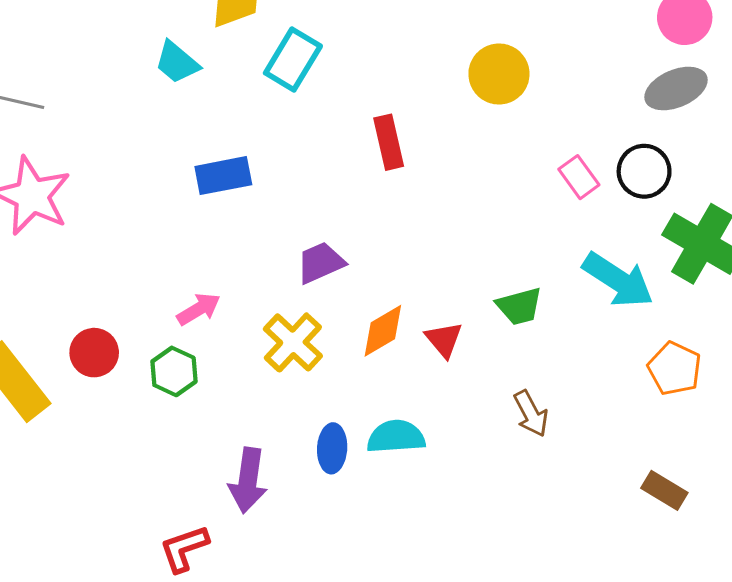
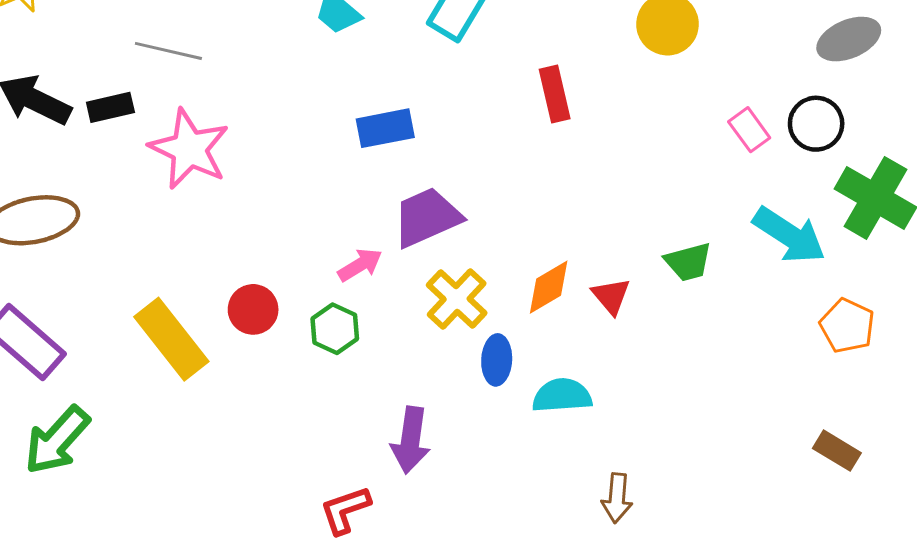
purple trapezoid: (321, 263) -> (427, 217), moved, size x1.4
brown arrow: (531, 414) -> (617, 498), moved, turned 33
blue ellipse: (332, 448) -> (497, 360), moved

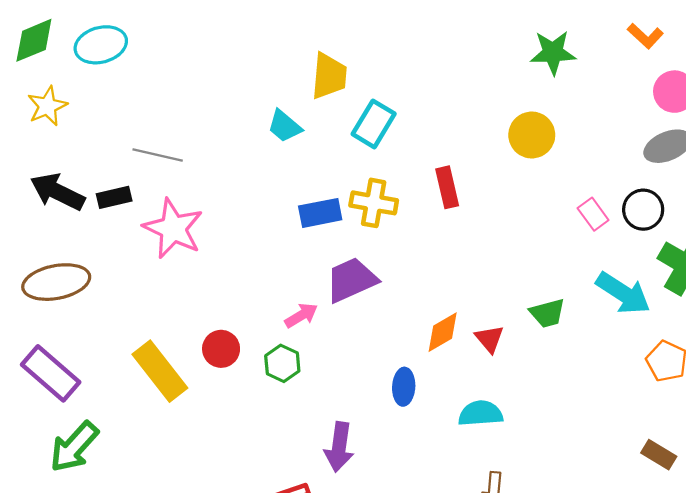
yellow cross: (457, 299) -> (374, 203), moved, turned -33
cyan semicircle: (562, 396) -> (481, 413), moved

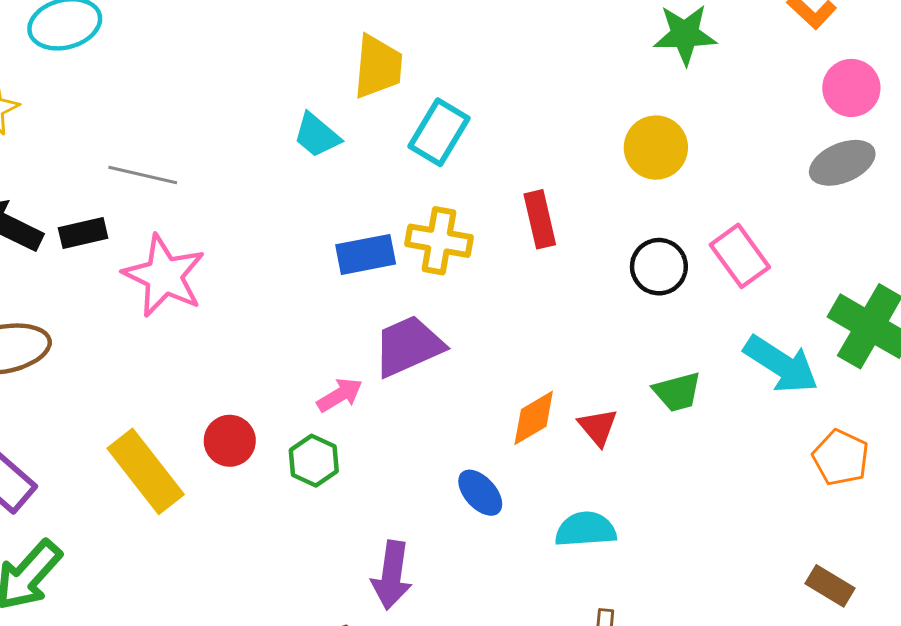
black circle: (643, 210) -> (659, 267), moved
pink rectangle: (593, 214) -> (740, 256), size x1.4
blue ellipse: (404, 387) -> (480, 493), turned -45

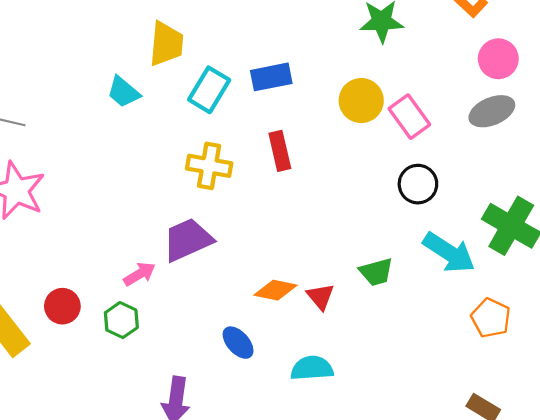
blue rectangle: (366, 254) -> (271, 77), moved
pink rectangle: (740, 256) -> (409, 117), moved
black circle: (659, 267) -> (418, 184), moved
orange diamond: (534, 418) -> (276, 290), turned 42

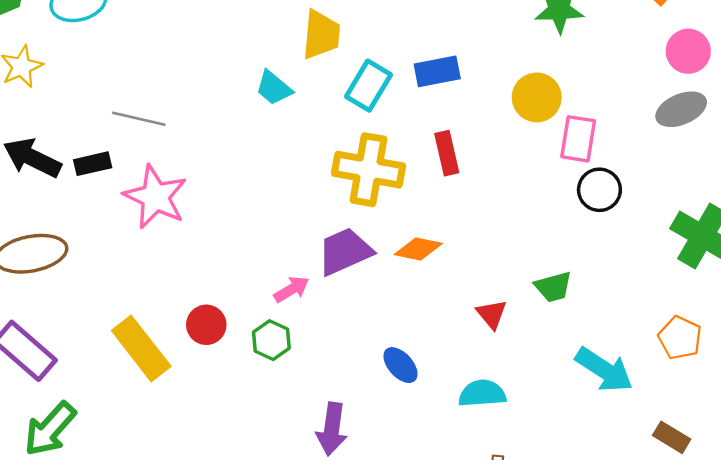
pink rectangle: (409, 117) -> (578, 139), moved, turned 45
yellow cross: (209, 166) -> (369, 170), size x1.4
cyan arrow: (449, 253) -> (604, 370), moved
orange diamond: (276, 290) -> (418, 249), moved

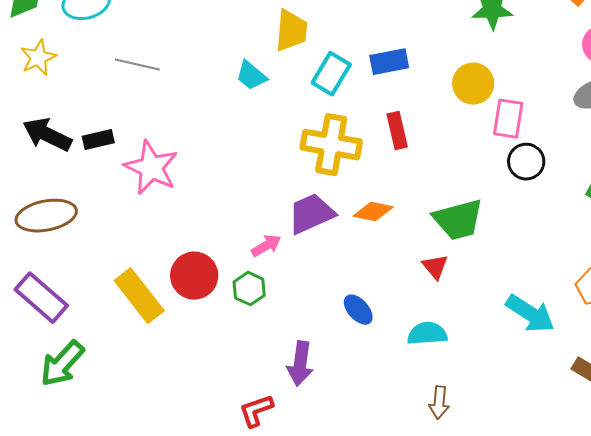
gray line: (139, 119) -> (137, 65), moved
green trapezoid: (553, 287) -> (458, 220), moved, size x1.6
red circle: (206, 325) -> (194, 276), size x1.4

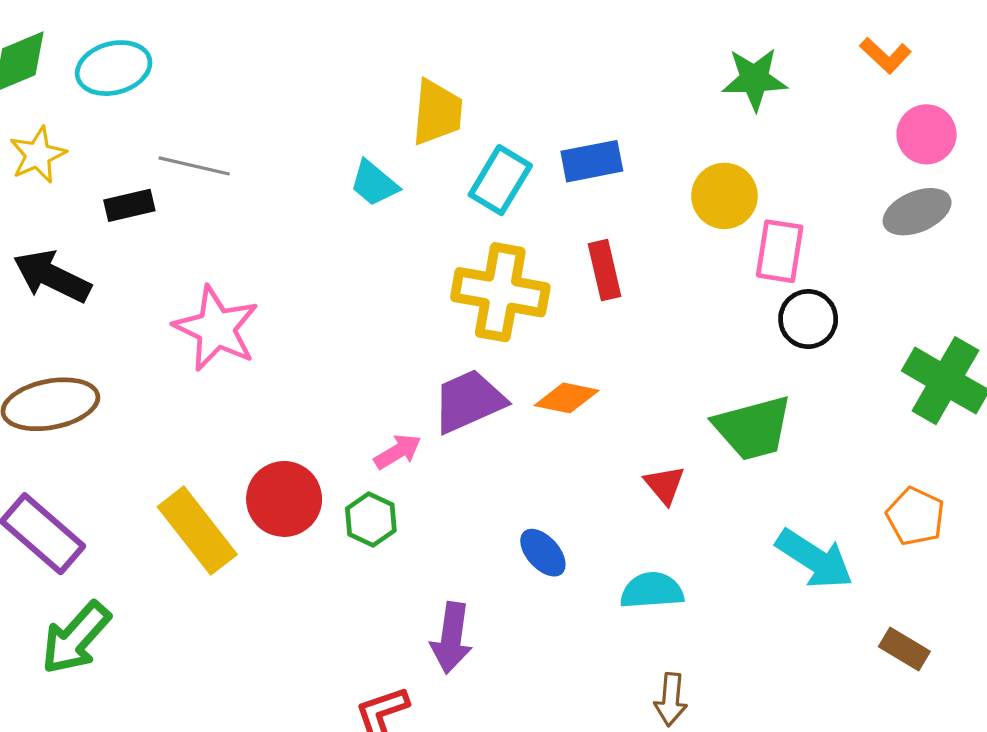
black rectangle: (98, 140) -> (129, 205), moved
green trapezoid: (458, 220) -> (753, 428), moved

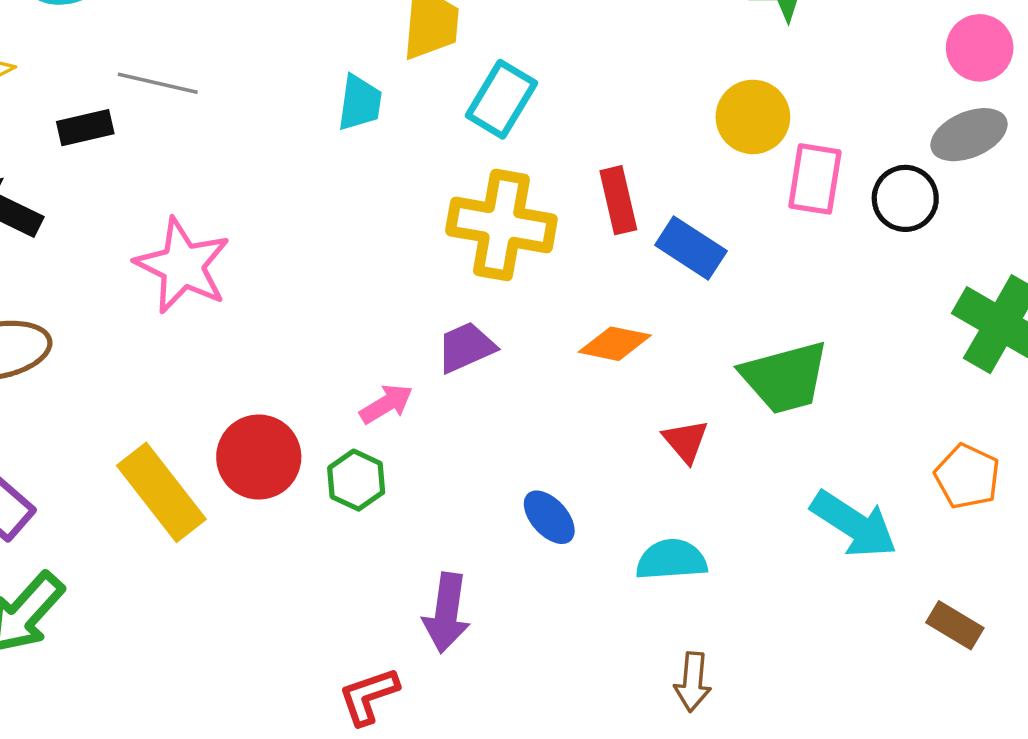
blue rectangle: (592, 161) -> (691, 248), moved, turned 44
cyan trapezoid: (374, 183) -> (360, 103), turned -122
black circle: (808, 319) -> (905, 198), moved
orange diamond: (567, 398) -> (615, 344), moved
purple trapezoid: (469, 401) -> (466, 347), size x0.7

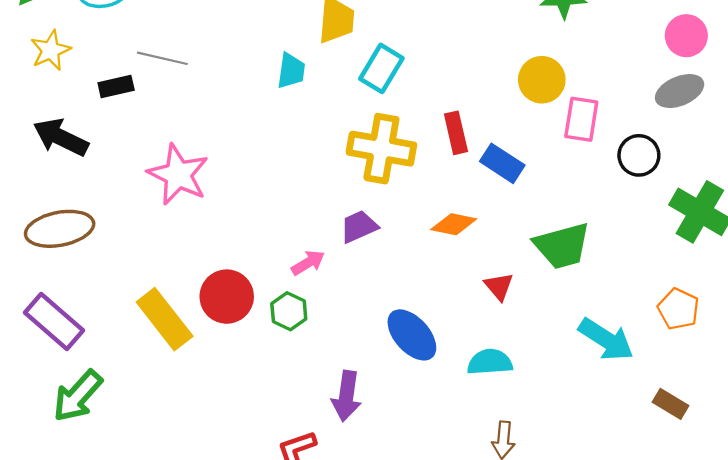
black circle: (905, 198) -> (639, 155), moved
blue ellipse: (549, 517) -> (412, 335), size x1.5

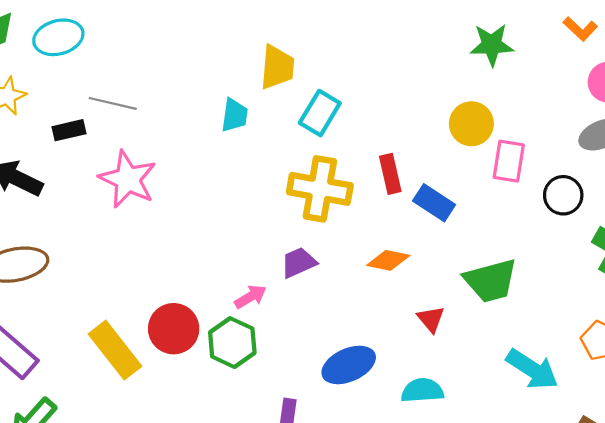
pink star: (178, 175) -> (128, 179), moved
green hexagon: (289, 311) -> (232, 343), size x1.4
blue ellipse: (412, 335) -> (349, 365), turned -72

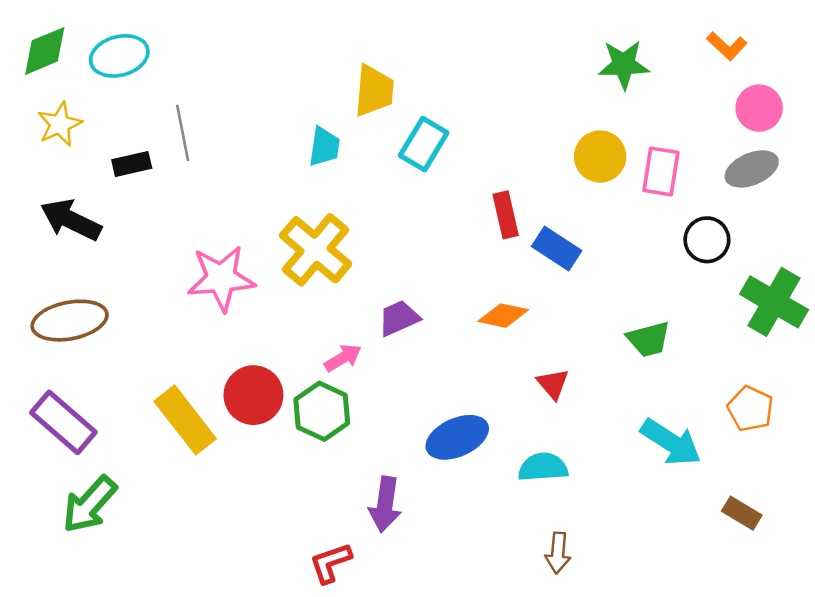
gray line: (113, 103) -> (183, 133), turned 66
pink rectangle: (509, 161) -> (661, 171), moved
pink star: (128, 179) -> (221, 278), moved, turned -30
yellow cross: (320, 189) -> (316, 250), moved, turned 30
green trapezoid: (491, 281) -> (649, 339), moved, size x0.7

